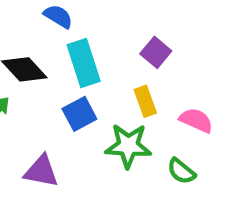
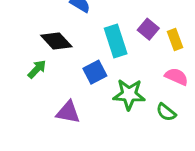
cyan rectangle: (84, 63) -> (116, 41), moved
yellow rectangle: (145, 101) -> (175, 40), moved

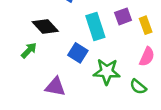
purple square: (148, 29) -> (123, 16), turned 30
blue square: (95, 72) -> (78, 53), turned -30
pink semicircle: (176, 77) -> (147, 57), turned 90

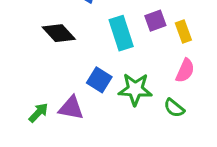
green arrow: (29, 50) -> (38, 113), moved
blue square: (78, 53) -> (99, 80), moved

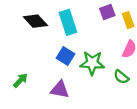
cyan rectangle: (121, 33) -> (68, 22), moved
purple triangle: (71, 108) -> (60, 90), moved

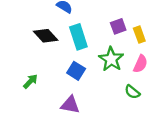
green star: (92, 63) -> (111, 59), moved, turned 30
green arrow: (20, 80) -> (30, 81), moved

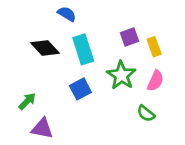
blue square: (76, 71) -> (80, 89), turned 30
purple triangle: (70, 105) -> (42, 129), moved

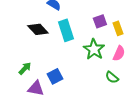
blue square: (80, 89) -> (55, 76), moved

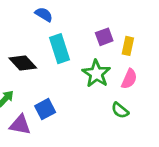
yellow rectangle: (118, 28) -> (128, 46), turned 32
black diamond: (38, 29) -> (23, 63), moved

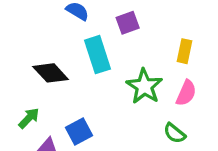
purple square: (104, 37) -> (128, 23), moved

